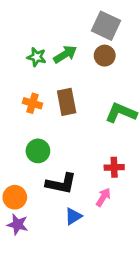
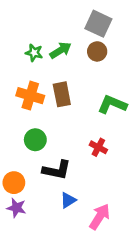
orange cross: (32, 103) -> (30, 96), size x1.5
red cross: (114, 167) -> (98, 147), moved, turned 30
pink arrow: (103, 197) -> (100, 217), moved, size x1.5

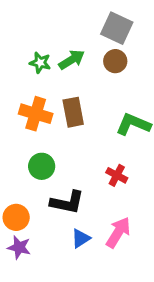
pink arrow: (100, 217) -> (118, 232), moved

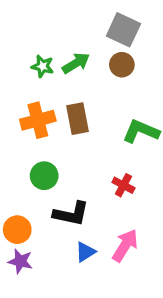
orange cross: (36, 114) -> (38, 120), turned -32

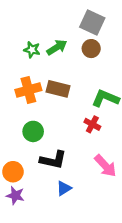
brown rectangle: (77, 119) -> (58, 89), turned -65
red cross: (123, 185) -> (92, 124), moved
pink arrow: (125, 245) -> (105, 166), moved, turned 105

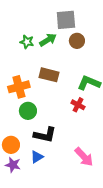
gray square: (92, 22) -> (66, 20), moved, turned -30
orange cross: (28, 90) -> (19, 87), moved
pink arrow: (105, 166) -> (84, 157), moved
blue triangle: (64, 188) -> (37, 157), moved

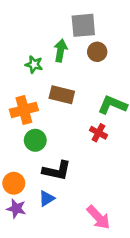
green arrow: (48, 40) -> (61, 51), turned -48
green star: (27, 42) -> (34, 64), moved
pink arrow: (84, 157) -> (98, 217), moved

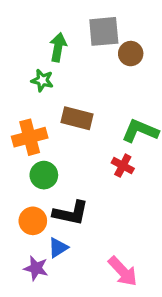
green arrow: (61, 51) -> (58, 47), moved
brown circle: (97, 52) -> (131, 54), moved
orange circle: (14, 183) -> (33, 221), moved
purple star: (16, 209) -> (36, 268), moved

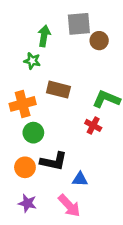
blue triangle: (58, 248) -> (80, 179), moved, turned 35
pink arrow: (123, 271) -> (69, 206), moved

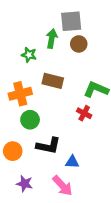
green arrow: (44, 36) -> (52, 39), moved
brown circle: (99, 41) -> (79, 44), moved
orange circle: (25, 167) -> (13, 151), moved

